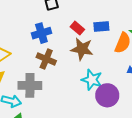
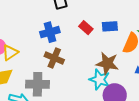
brown star: (82, 49) -> (107, 63), moved

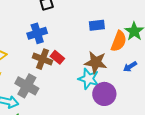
red rectangle: (86, 28) -> (57, 57), moved
gray cross: (38, 84) -> (27, 86), turned 30

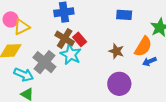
orange semicircle: (119, 41) -> (143, 47), moved
brown star: (96, 62) -> (116, 51), size x0.7
cyan star: (89, 79) -> (71, 54), moved

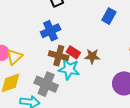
blue rectangle: (124, 15) -> (109, 16), turned -49
brown star: (116, 51) -> (92, 56), moved

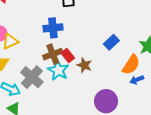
blue rectangle: (109, 16) -> (111, 42), moved
brown cross: (59, 56) -> (53, 54), turned 36

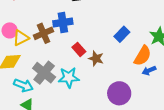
brown cross: (53, 54) -> (44, 33), moved
cyan star: (58, 70) -> (69, 77), moved, turned -30

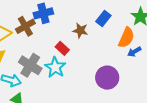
red rectangle: (79, 49) -> (62, 48), moved
brown star: (96, 58) -> (80, 30), moved
cyan star: (69, 77) -> (55, 67), turned -30

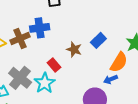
blue arrow: (134, 52) -> (111, 79), moved

